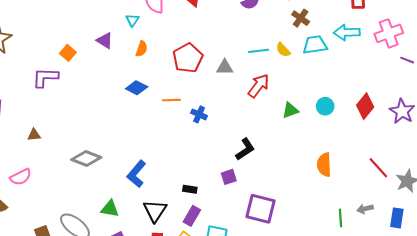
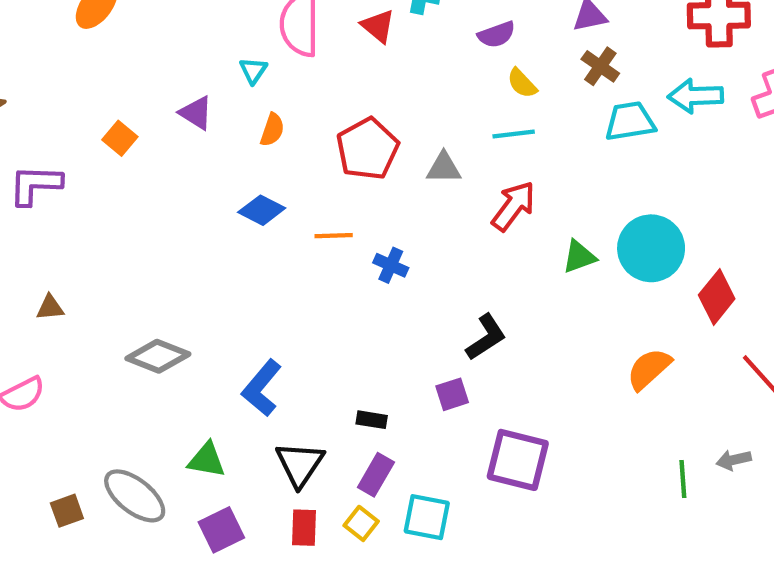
yellow semicircle: (283, 50) -> (522, 83), moved
purple L-shape: (45, 78) -> (35, 185), moved
cyan circle: (325, 106) -> (651, 248), size x1.8
red diamond: (365, 106) -> (717, 297), moved
orange semicircle: (324, 165) -> (649, 369), turned 50

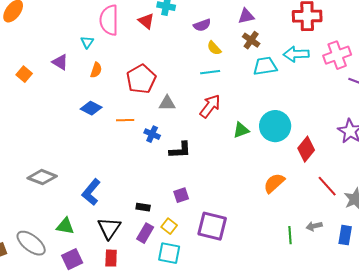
gray triangle: (444, 168) -> (167, 103), moved
black L-shape: (486, 337) -> (180, 150), moved, turned 30
yellow square: (361, 523) -> (169, 226), moved

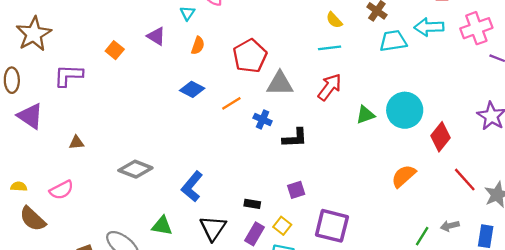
gray triangle: (167, 103) -> (280, 84), size x1.4
orange line: (125, 120) -> (231, 103), turned -30
green line: (290, 235) -> (422, 236), turned 36

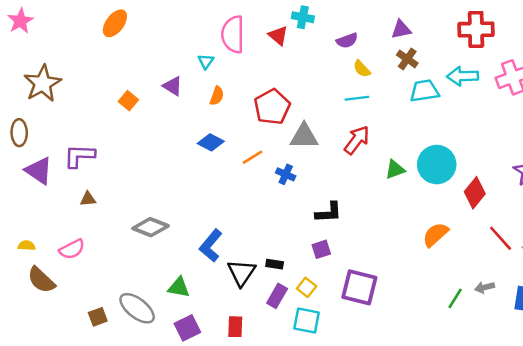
purple L-shape: (68, 76) -> (79, 156), moved
black L-shape: (295, 138) -> (329, 212), moved
black triangle: (213, 228) -> (241, 273), moved

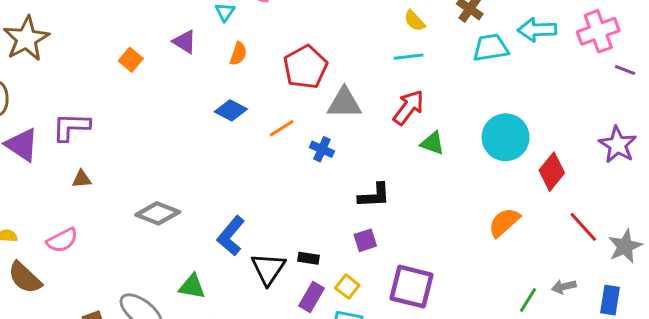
green triangle: (395, 169) -> (432, 143), moved, turned 40

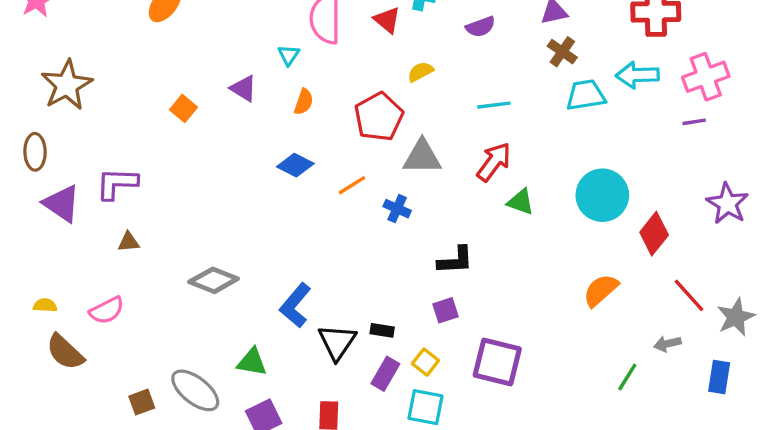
yellow semicircle: (414, 21) -> (420, 72), moved, turned 105
purple line: (625, 70) -> (694, 122), moved, turned -30
gray arrow: (564, 287) -> (667, 344), moved

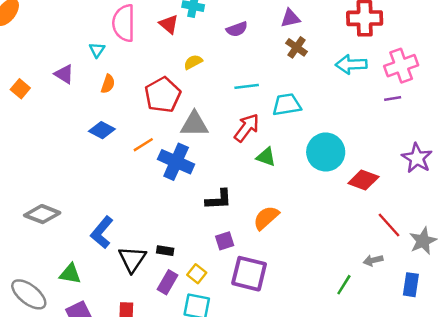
cyan trapezoid: (586, 95) -> (287, 105), moved
blue cross: (397, 209) -> (176, 162), size x1.8
red diamond: (654, 234) -> (363, 180), turned 72
orange semicircle: (601, 290) -> (266, 218), moved
purple square: (445, 310) -> (225, 241), moved

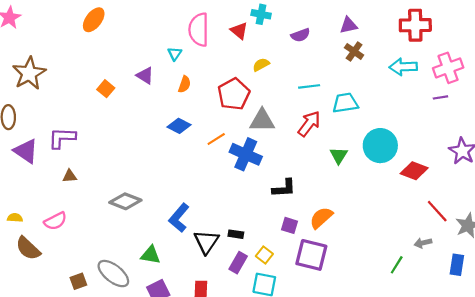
green triangle: (266, 157) -> (339, 155), moved, turned 42
orange semicircle: (266, 218) -> (321, 218), moved
purple square: (225, 241) -> (289, 225), turned 35

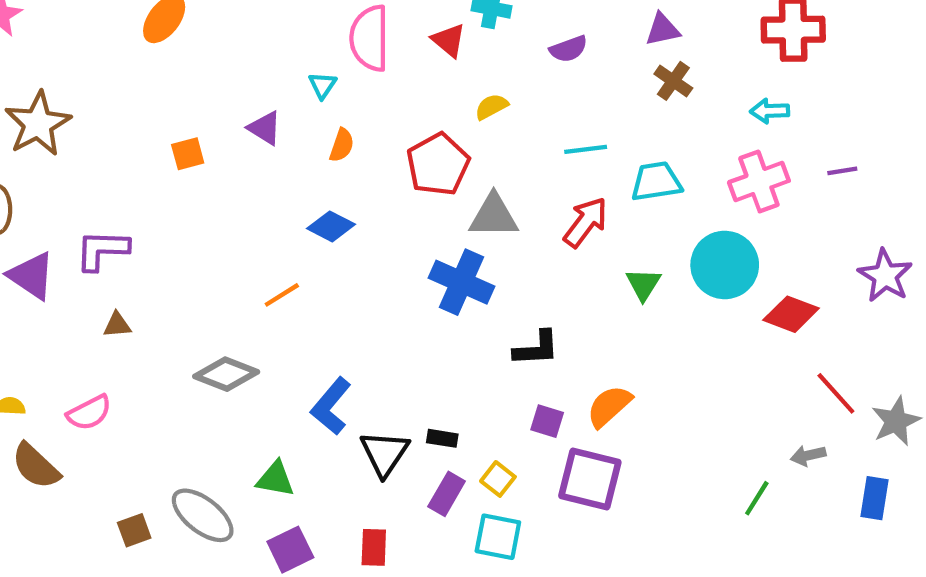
cyan arrow: (403, 67) -> (770, 111), size x0.7
pink cross: (448, 68) -> (759, 182), moved
orange square: (106, 89) -> (188, 154), turned 35
orange line: (216, 139) -> (282, 295), moved

